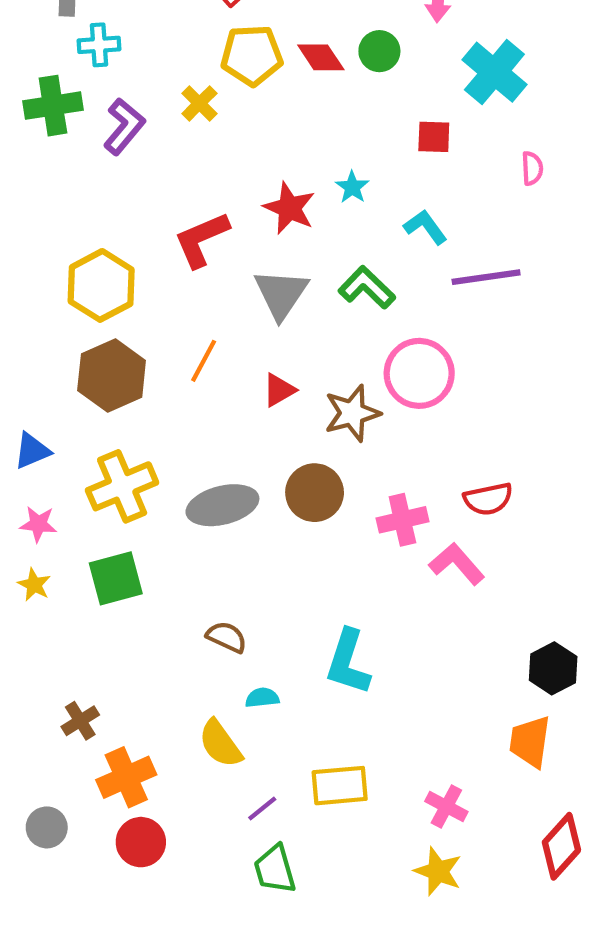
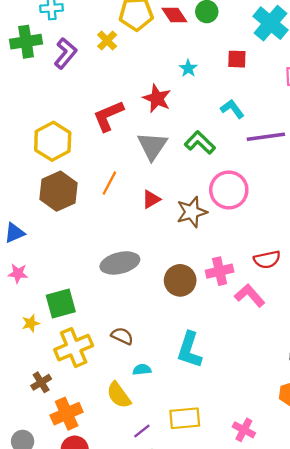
cyan star: (352, 187) -> (188, 68), moved
yellow cross: (122, 486) -> (74, 348), moved
brown circle: (315, 493) -> (180, 280), moved
yellow star: (34, 585) -> (31, 323), moved, turned 30

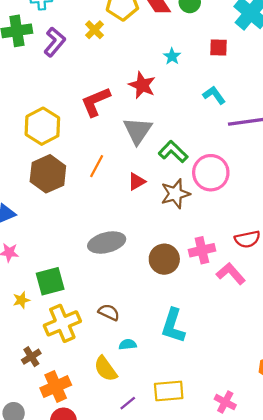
green L-shape: (200, 142) -> (173, 152), moved

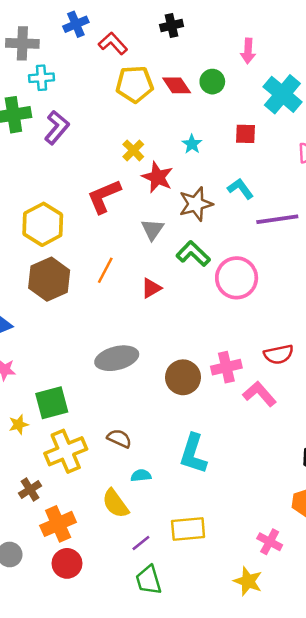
yellow cross: (94, 30) -> (133, 150), moved
gray triangle: (138, 131) -> (152, 229), size x0.7
brown star: (175, 194) -> (196, 204), moved
pink cross: (225, 402) -> (270, 542), moved

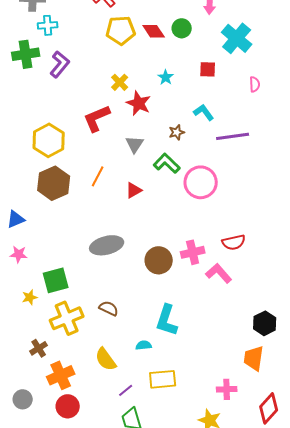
brown star: (196, 204) -> (177, 132), moved, size x0.6
cyan semicircle: (141, 475) -> (144, 345), moved
pink cross: (270, 542) -> (227, 389), turned -30

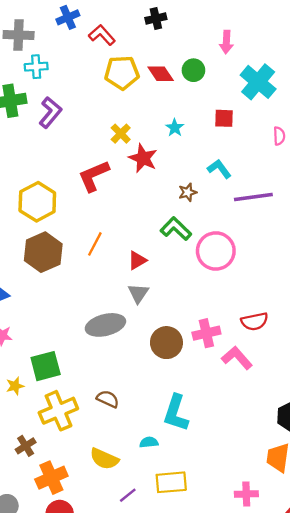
gray triangle: (135, 144) -> (138, 293), moved
yellow semicircle: (106, 359) -> (104, 459), turned -30

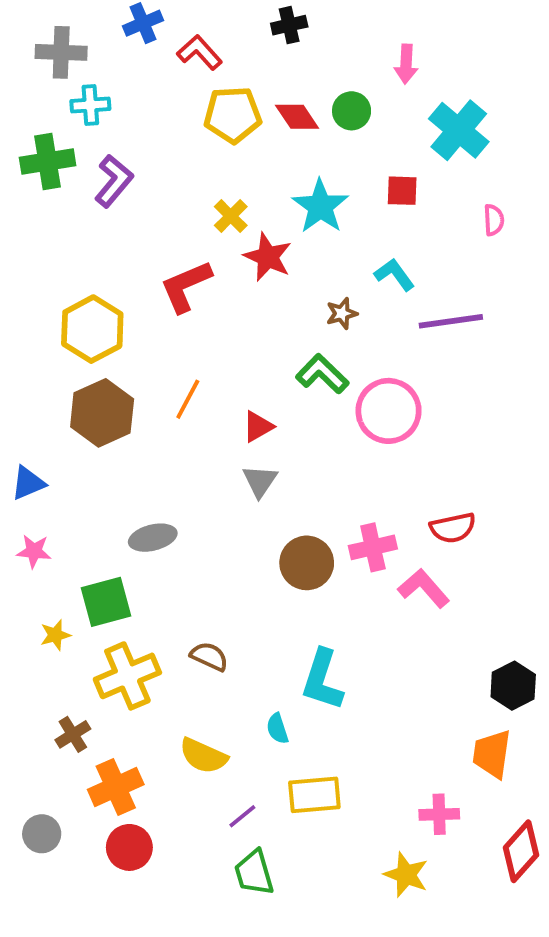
cyan star: (175, 128) -> (320, 206), size x1.8
gray ellipse: (105, 325) -> (153, 538), moved, size x0.7
cyan semicircle: (149, 442) -> (277, 729), turned -102

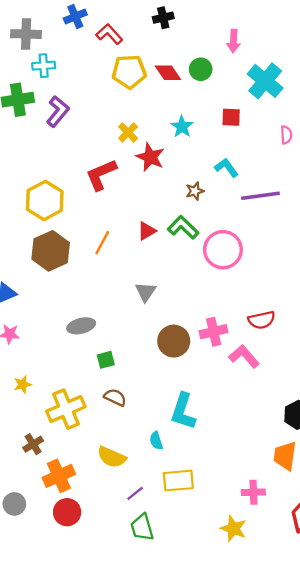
cyan star: (320, 206) -> (182, 127), size x0.7
red triangle: (258, 427) -> (147, 231), moved
green square: (106, 602) -> (106, 360), moved, size x0.6

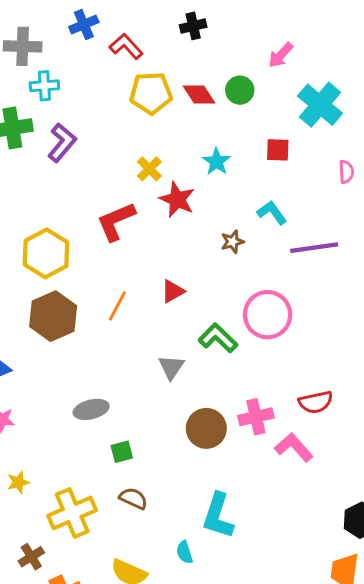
pink arrow: (233, 41) -> (281, 55), turned 40
green L-shape: (183, 227) -> (218, 338), moved

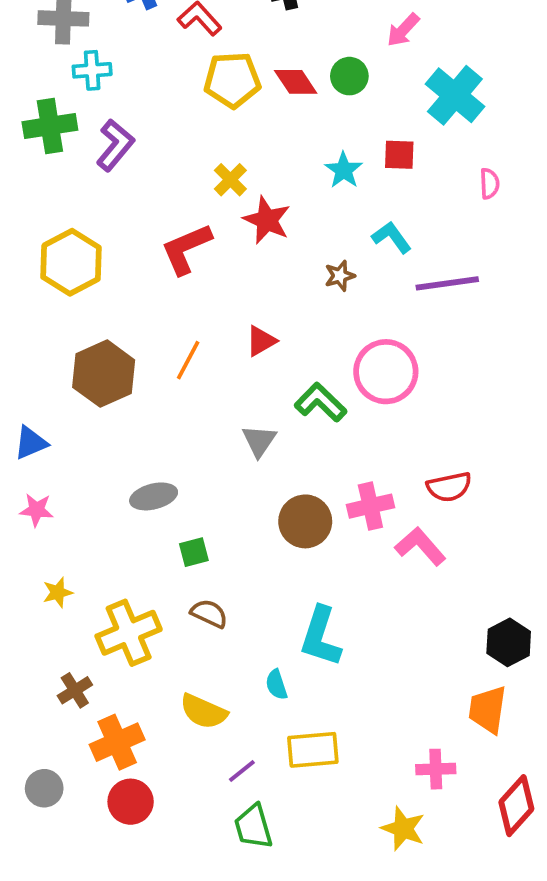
cyan star: (216, 162) -> (344, 170), moved
yellow hexagon: (46, 253) -> (71, 262), moved

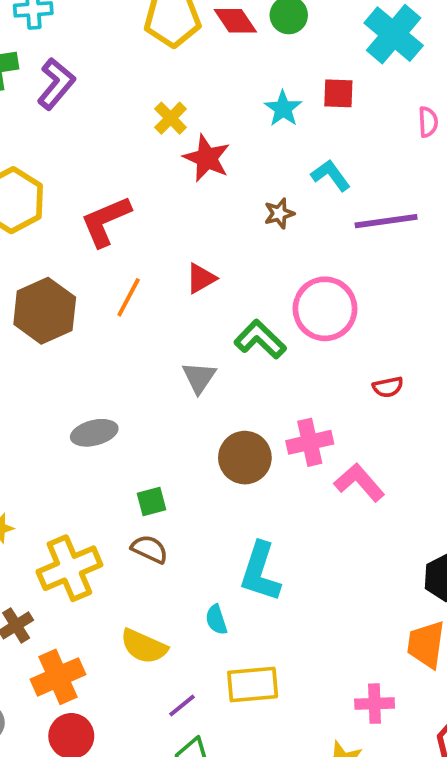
red L-shape: (186, 249) -> (106, 221), moved
red semicircle: (449, 487) -> (388, 387), moved, size x0.7
green square: (194, 552) -> (151, 501), moved

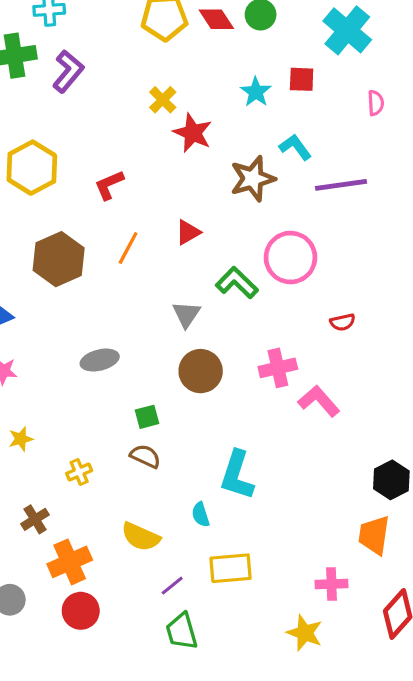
brown star: (279, 213) -> (253, 179), size x1.8
red L-shape: (106, 221) -> (109, 185), size x0.7
brown circle: (245, 458) -> (201, 371), moved
yellow cross: (69, 568) -> (79, 472), size x0.5

